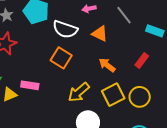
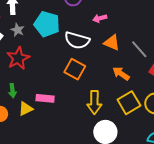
gray line: (124, 15) -> (139, 49), moved
yellow arrow: (79, 92) -> (94, 102), turned -45

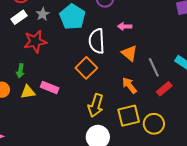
white semicircle: (77, 40) -> (97, 41), turned 55

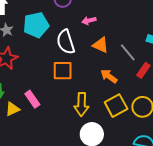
cyan pentagon: (72, 17) -> (36, 25), turned -30
orange square: (86, 68) -> (63, 71), turned -30
pink rectangle: (50, 88) -> (32, 99), turned 48

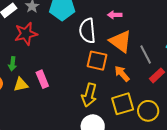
orange triangle: (100, 45) -> (121, 41), size x1.4
orange square: (63, 71) -> (97, 61), moved

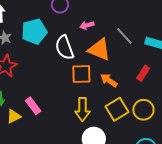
gray line: (146, 54) -> (124, 36), moved

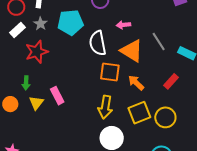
yellow triangle: (14, 116) -> (36, 103), turned -35

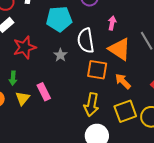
gray star: (40, 24) -> (60, 55), moved
pink arrow: (123, 25) -> (112, 23), turned 104

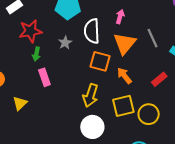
orange triangle: (120, 49) -> (125, 43), turned 30
green arrow: (13, 78) -> (36, 54), moved
yellow triangle: (23, 98) -> (20, 103), moved

